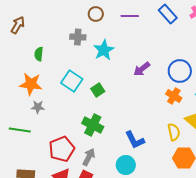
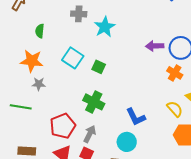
purple arrow: (142, 69) -> (155, 46), moved, turned 36
green square: (98, 90) -> (99, 67), turned -32
yellow semicircle: (174, 132) -> (175, 109), turned -30

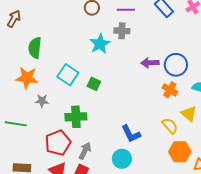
gray cross: (79, 14) -> (122, 31), moved
green semicircle: (40, 31) -> (35, 48), size x1.5
gray star: (39, 84) -> (42, 101), moved
green cross: (94, 102) -> (76, 117), moved, turned -30

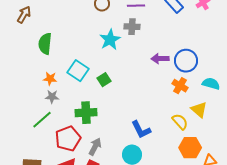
orange star: (27, 78) -> (50, 79), moved, size x0.6
green square: (94, 84) -> (104, 80), turned 32
green line: (16, 124) -> (42, 120), moved, turned -50

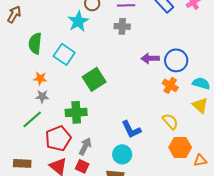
cyan star: (110, 40) -> (78, 21), moved
cyan square: (78, 71) -> (64, 54), moved
green square: (104, 80) -> (94, 79), size x1.6
yellow triangle: (199, 110) -> (200, 105), moved

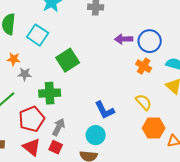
gray star: (42, 96) -> (25, 74), moved

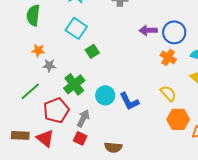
cyan square: (38, 35) -> (76, 28), moved
green square: (68, 60) -> (92, 51), size x0.6
green cross: (50, 93) -> (74, 84), turned -35
cyan circle: (96, 135) -> (105, 95), moved
red triangle: (32, 147) -> (45, 138), moved

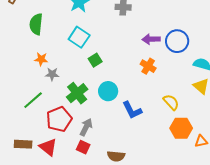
orange cross: (168, 57) -> (148, 66), moved
cyan circle: (105, 95) -> (108, 91), moved

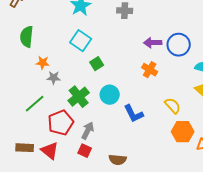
green semicircle: (36, 24) -> (27, 37), moved

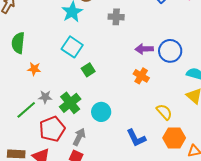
gray star: (54, 78) -> (45, 97), moved
cyan circle: (110, 95) -> (101, 112), moved
blue L-shape: (134, 114) -> (136, 138), moved

